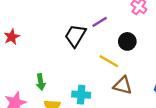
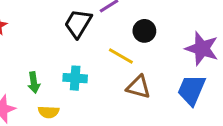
cyan cross: (81, 95) -> (75, 78), moved

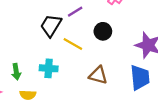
yellow line: (121, 56) -> (73, 44), moved
blue trapezoid: (192, 90) -> (140, 78), turned 152

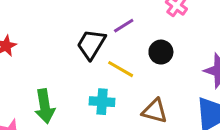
cyan cross: (49, 68) -> (102, 102), moved
green arrow: (16, 72) -> (45, 106), size x1.5

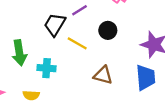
cyan cross: (102, 102) -> (47, 68), moved
green arrow: (45, 106) -> (19, 53), moved

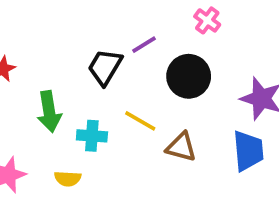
black circle: (108, 30) -> (189, 76), size x1.5
yellow line: (77, 43) -> (140, 121), moved

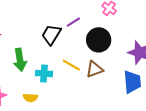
brown triangle: (181, 147) -> (94, 69), moved, turned -36

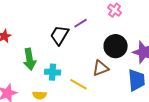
black circle: (99, 40) -> (116, 46), moved
yellow line: (71, 65) -> (79, 84), moved

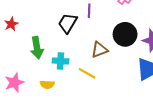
purple line: (81, 23) -> (89, 11), turned -56
brown triangle: (101, 68) -> (99, 50), moved

